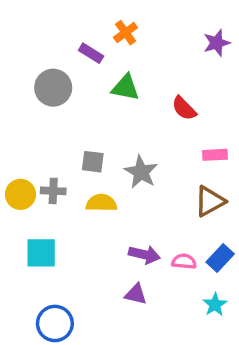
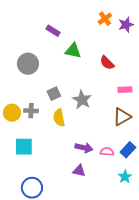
orange cross: (125, 33) -> (105, 19), moved
gray circle: (53, 88) -> (28, 64), moved
gray square: (93, 162) -> (54, 94), turned -32
yellow semicircle: (101, 203) -> (59, 118), turned -102

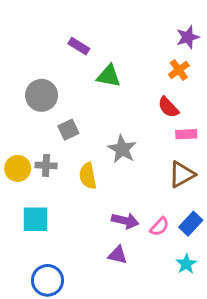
orange cross: (105, 19) -> (179, 70), moved
red semicircle: (107, 63) -> (168, 107), moved
gray square: (54, 94) -> (68, 130), moved
pink semicircle: (107, 152) -> (159, 227), turned 128

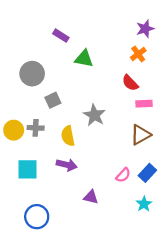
purple arrow: (125, 221) -> (67, 165), moved

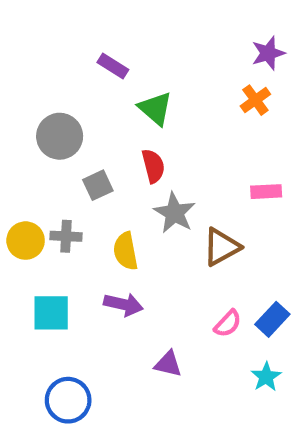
green triangle: (84, 59) -> (155, 109), turned 30
red semicircle: (130, 83) -> (153, 166), moved, turned -150
brown triangle: (141, 135) -> (221, 247), moved

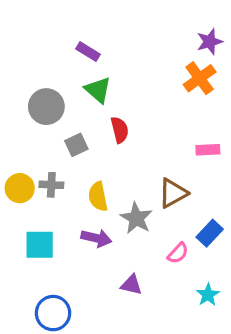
orange cross: (255, 100) -> (200, 78), size x1.4
green triangle: (155, 109) -> (98, 90), moved
gray star: (175, 213) -> (136, 218), moved
blue rectangle: (272, 319) -> (210, 233), moved

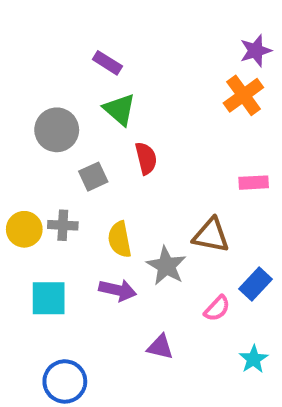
brown triangle: (173, 193) -> (211, 235), turned 40

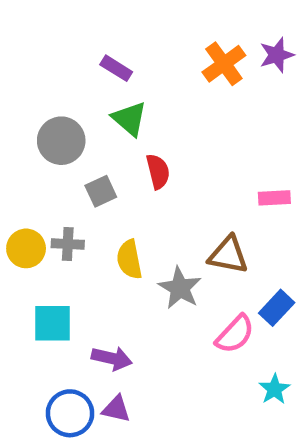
orange cross: (243, 95) -> (224, 64), moved
purple arrow: (118, 290) -> (112, 358), moved
pink semicircle: (217, 308) -> (235, 334), size x1.4
purple triangle: (160, 347) -> (116, 409), moved

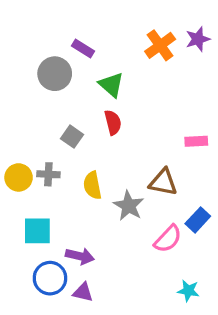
green triangle: (129, 119) -> (111, 85), moved
gray circle: (61, 141) -> (55, 74), moved
gray square: (101, 191) -> (72, 137), turned -30
cyan star: (274, 389) -> (188, 291), moved, turned -30
blue circle: (70, 413) -> (50, 278), moved

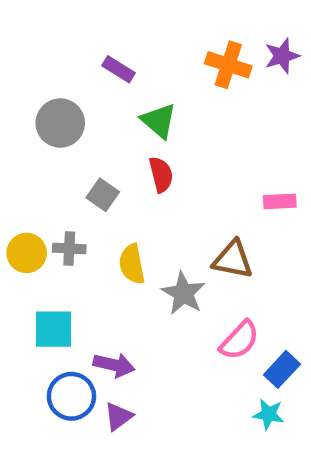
orange cross: (160, 45) -> (228, 65), turned -36
gray circle: (55, 74) -> (60, 123), moved
blue rectangle: (198, 220) -> (282, 369), moved
purple triangle: (83, 292) -> (118, 416), turned -50

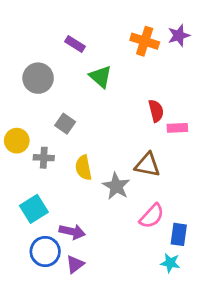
red semicircle: (161, 175) -> (156, 111), moved
yellow circle: (27, 253) -> (17, 141), moved
cyan square: (54, 329) -> (34, 209), turned -32
blue rectangle: (282, 369) -> (179, 234), turned -35

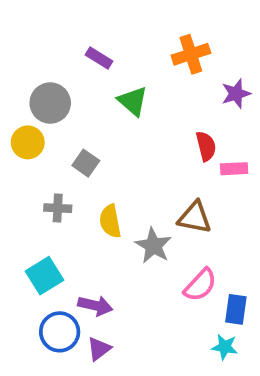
purple star: (179, 35) -> (236, 94), moved
orange cross: (145, 41) -> (191, 54), turned -36
yellow circle: (17, 141) -> (28, 142), moved

